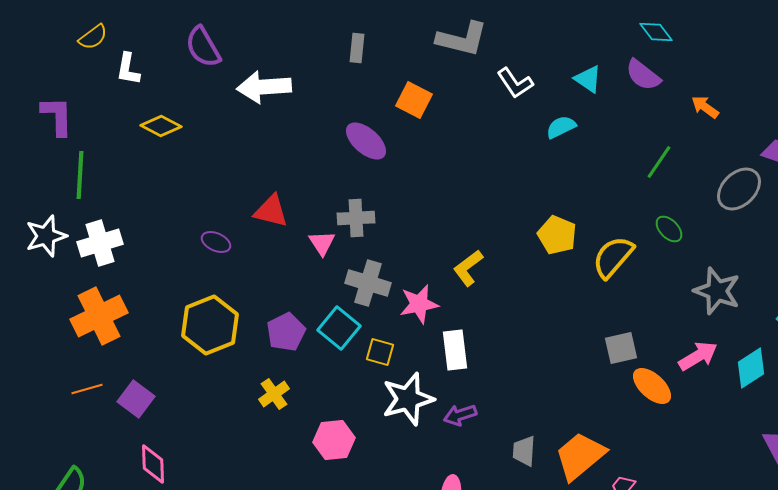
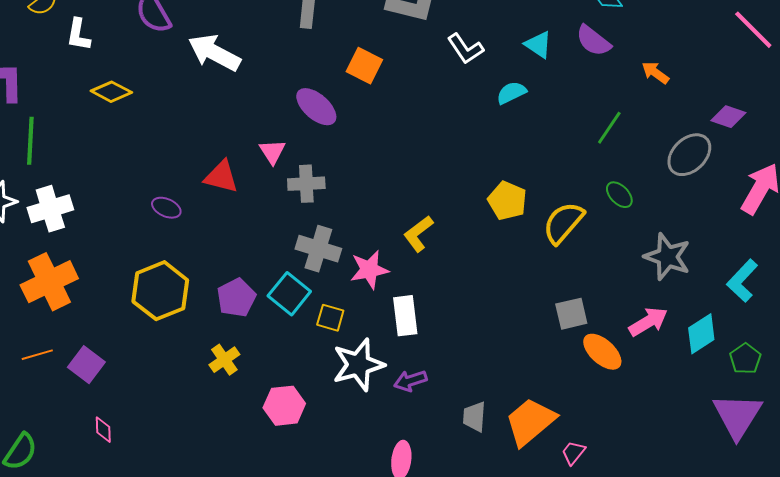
white arrow: (264, 87) -> (214, 53), turned 32
pink triangle: (322, 243) -> (272, 152), moved
pink diamond: (153, 464) -> (103, 430), size x0.7

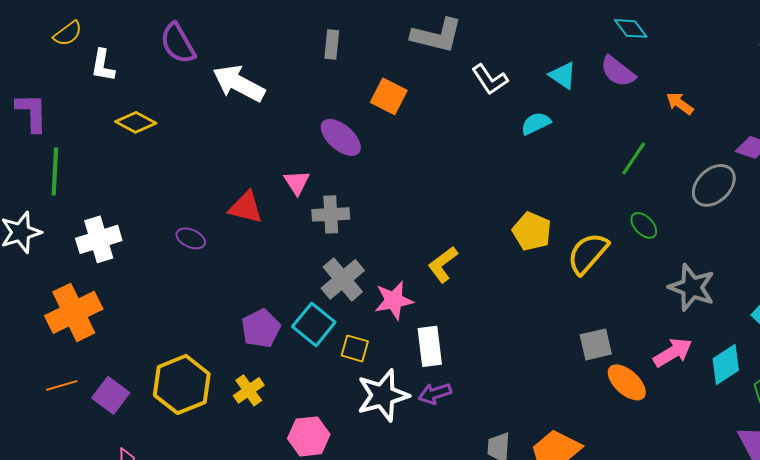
white cross: (50, 209) -> (99, 239), moved
gray cross: (318, 249) -> (343, 279), turned 33
yellow hexagon: (160, 291) -> (182, 384), moved
purple arrow: (410, 381) -> (435, 393), moved

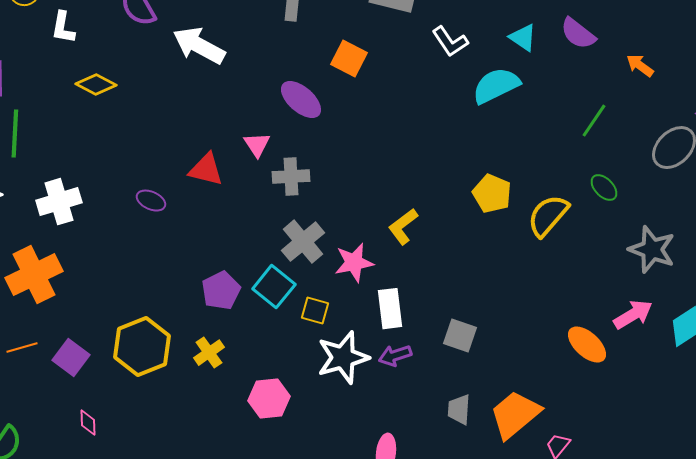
cyan semicircle: (536, 123) -> (496, 86), size x1.6
gray square: (596, 344) -> (460, 336), moved, turned 32

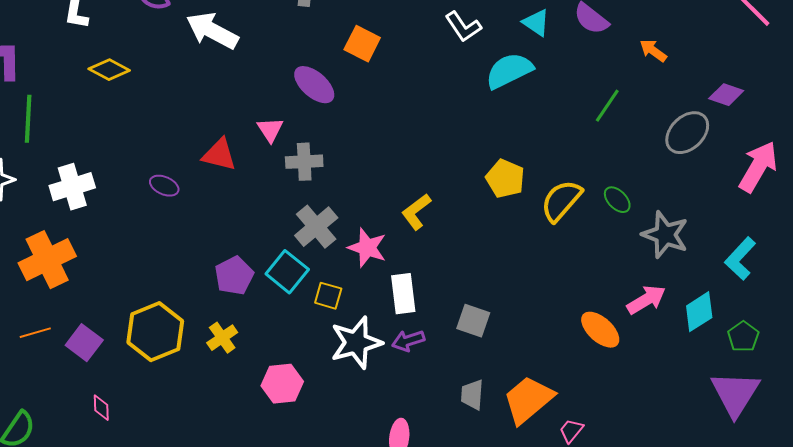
green ellipse: (604, 188) -> (617, 200), moved
pink star: (354, 263) -> (367, 248), turned 30

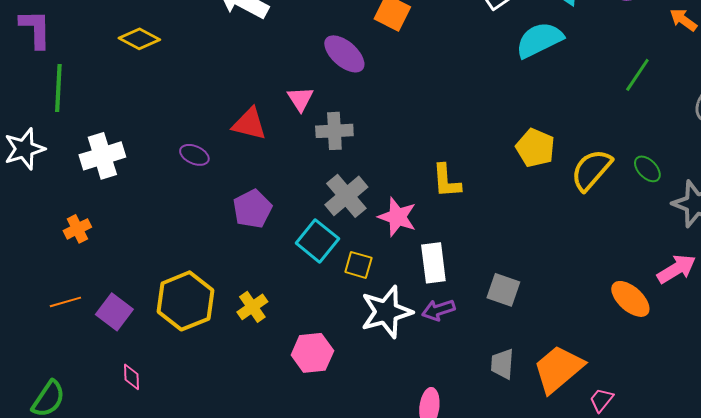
yellow L-shape: (416, 212) -> (446, 181), turned -57
orange cross: (47, 260) -> (77, 229), size x0.5
purple pentagon: (234, 276) -> (252, 209), moved

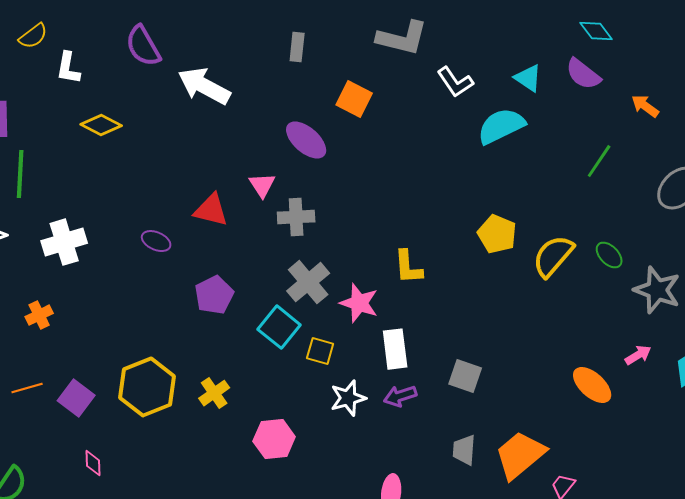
pink arrow: (676, 269) -> (638, 355), size x0.7
white star: (386, 312) -> (348, 398), size x0.7

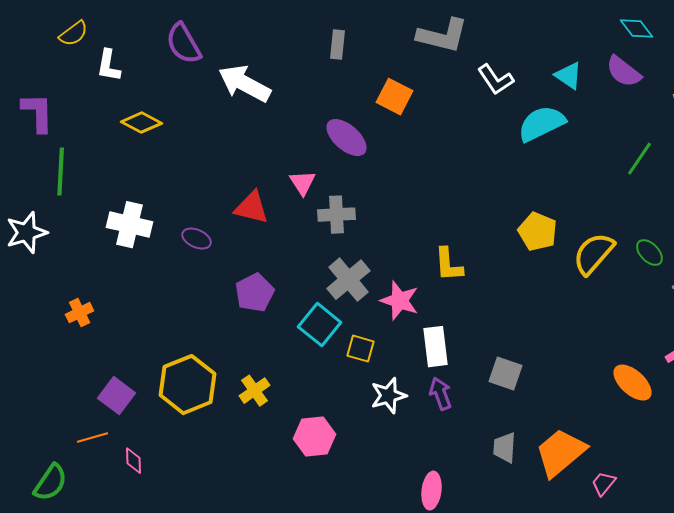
white cross: (64, 242) -> (130, 225), moved, turned 30
orange line: (27, 388) -> (93, 438), moved
purple arrow: (400, 396) -> (441, 394), turned 88

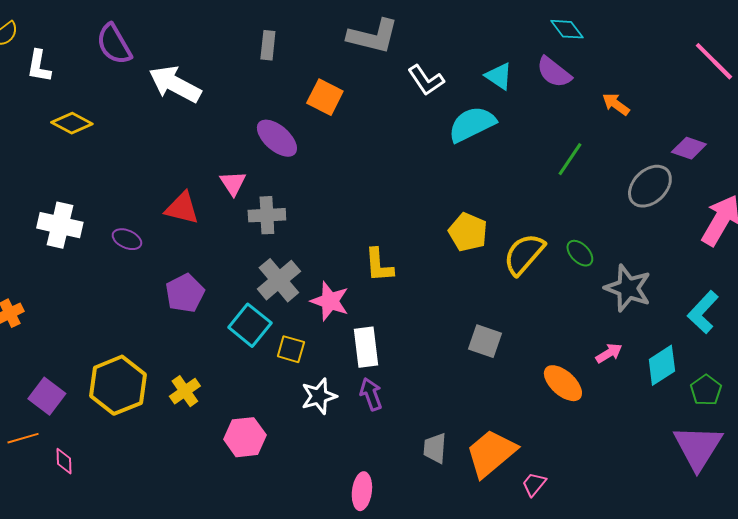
gray square: (506, 374) -> (485, 341), moved

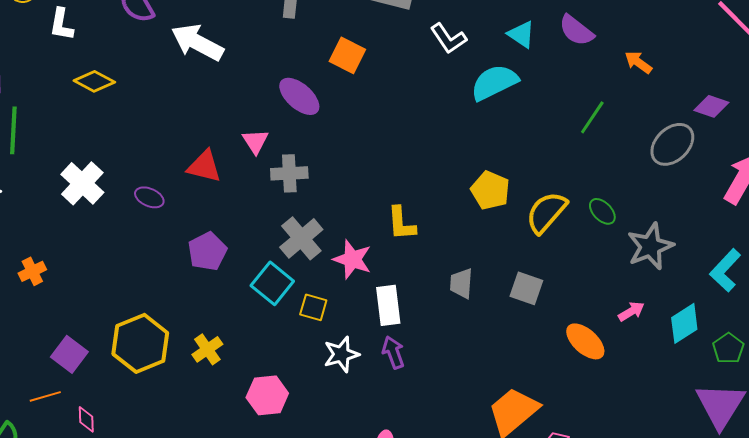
white cross: (60, 225) -> (82, 183), turned 30
gray star: (628, 288) -> (650, 246), turned 30
gray square: (485, 341) -> (526, 288), moved
gray trapezoid: (435, 448) -> (461, 283), moved

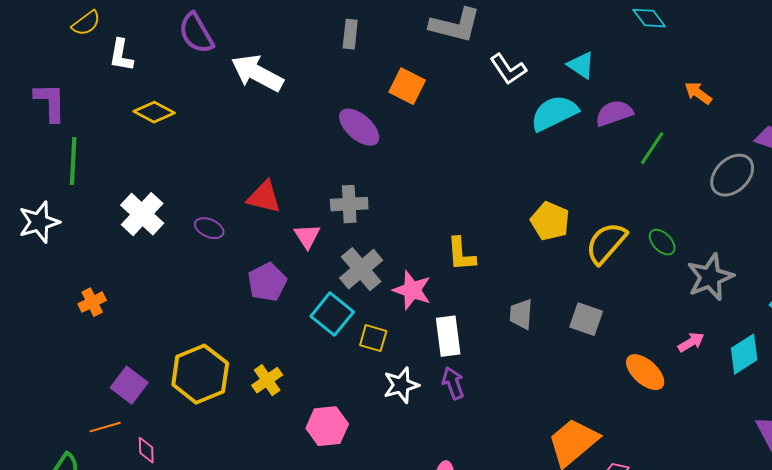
purple semicircle: (576, 30) -> (614, 113), moved, turned 123
pink triangle: (255, 141) -> (307, 236), moved

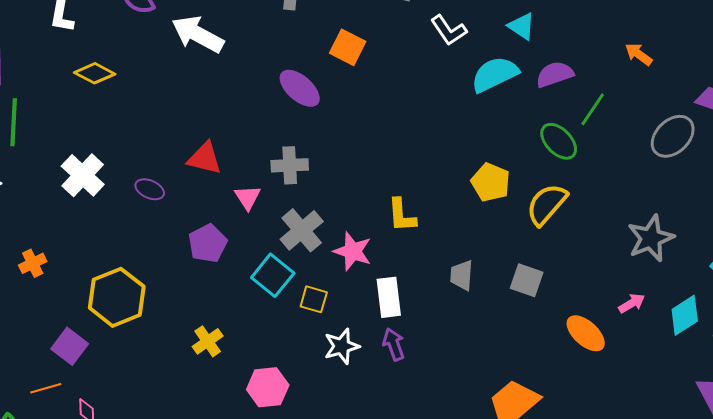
green ellipse: (662, 242) -> (559, 141), moved, size x1.4
yellow hexagon: (200, 374) -> (117, 297), moved

